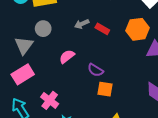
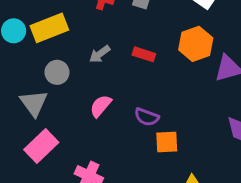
gray arrow: (82, 24) -> (100, 54), moved

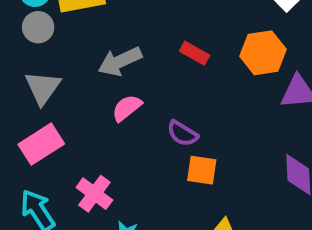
gray arrow: (100, 54) -> (120, 61), moved, size x1.5
gray circle: (57, 72) -> (38, 27), moved

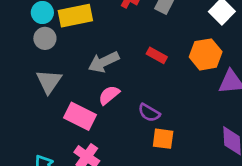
pink rectangle: (41, 144) -> (80, 116), moved, turned 60

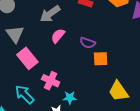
pink rectangle: (80, 116) -> (27, 58), moved, turned 35

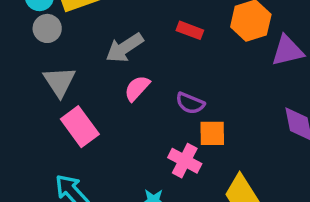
pink cross: (51, 81) -> (185, 161), moved

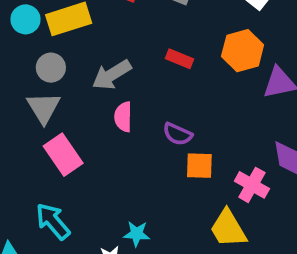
gray circle: (47, 28) -> (51, 68), moved
pink semicircle: (137, 88) -> (123, 117), turned -44
pink cross: (185, 161) -> (252, 185), moved

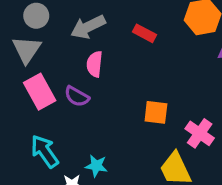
red rectangle: (180, 59) -> (145, 33), moved
purple semicircle: (178, 134) -> (77, 96), moved
cyan arrow: (53, 221) -> (45, 151), moved

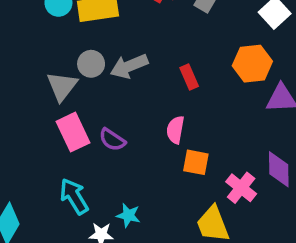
gray circle: (36, 16) -> (91, 64), moved
red rectangle: (145, 33) -> (189, 77), turned 35
pink semicircle: (94, 64) -> (175, 130), moved

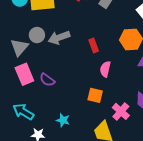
pink semicircle: (175, 130) -> (105, 69), moved
cyan arrow: (74, 196) -> (23, 112), turned -30
cyan star: (128, 215) -> (63, 120), moved

